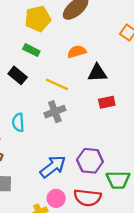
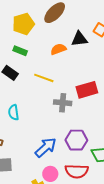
black triangle: (97, 73) -> (79, 39), moved
red rectangle: (107, 102) -> (87, 90), size x1.5
gray cross: (55, 112) -> (63, 103), moved, turned 30

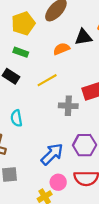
yellow line: (44, 78) -> (47, 80), turned -48

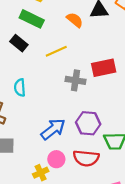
orange semicircle: (61, 49) -> (75, 20), turned 56
green rectangle: (21, 52) -> (32, 19), size x1.5

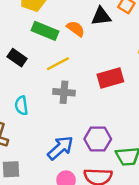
green rectangle: (32, 19) -> (45, 31), moved
gray cross: (76, 80) -> (64, 92), moved

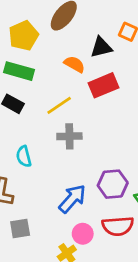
green rectangle: (45, 31) -> (19, 71), moved
red rectangle: (110, 78) -> (103, 85), moved

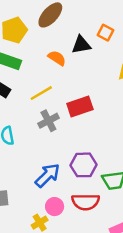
red rectangle: (103, 85) -> (80, 107), moved
gray cross: (69, 136) -> (48, 121), turned -30

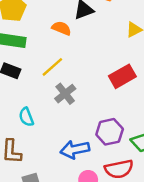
red rectangle: (80, 107) -> (122, 76), moved
blue arrow: (47, 175) -> (75, 149), turned -136

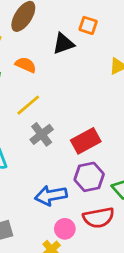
orange semicircle: (61, 28) -> (26, 65), moved
red rectangle: (122, 76) -> (86, 141), moved

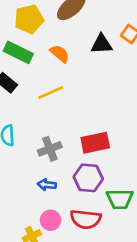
gray cross: (42, 134) -> (50, 149), moved
blue arrow: (51, 195) -> (47, 185), size x0.6

